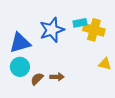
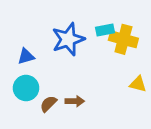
blue triangle: (20, 43) -> (26, 56), size x0.6

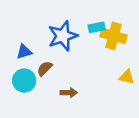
brown semicircle: (48, 104) -> (45, 68), moved

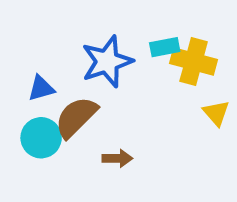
brown semicircle: (45, 68) -> (76, 117), size x1.6
yellow triangle: (127, 77) -> (216, 113), moved, turned 35

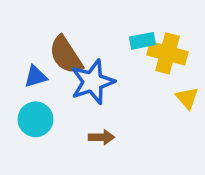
blue star: (107, 62) -> (93, 82), moved
brown semicircle: (76, 117) -> (66, 55), moved, turned -78

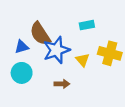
yellow cross: (167, 53) -> (110, 53), moved
yellow triangle: (187, 98) -> (83, 60), moved

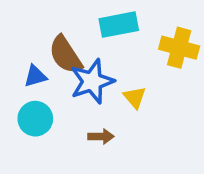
cyan rectangle: (87, 25) -> (119, 25), moved, size x1.5
yellow cross: (110, 53) -> (179, 48), moved

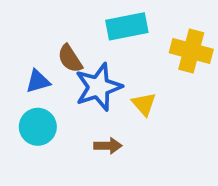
brown semicircle: (65, 55) -> (70, 59), size x0.7

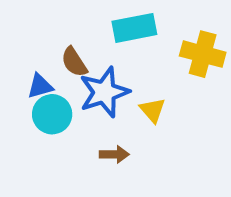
cyan circle: (38, 127) -> (52, 114), moved

